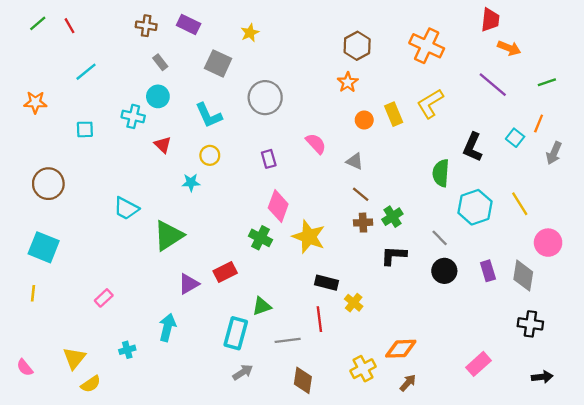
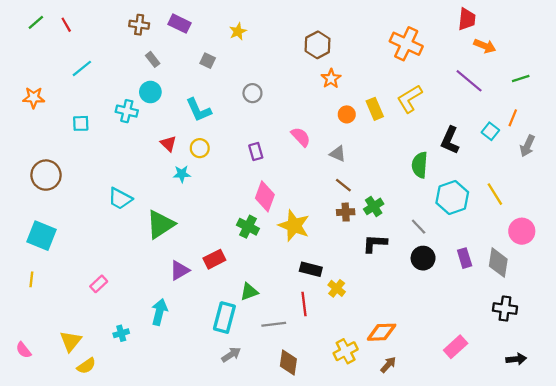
brown hexagon: (357, 46) -> (318, 45), moved
gray square: (218, 63) -> (208, 61), size x0.6
gray circle: (265, 98) -> (252, 93), size x0.6
red triangle: (163, 145) -> (168, 144), moved

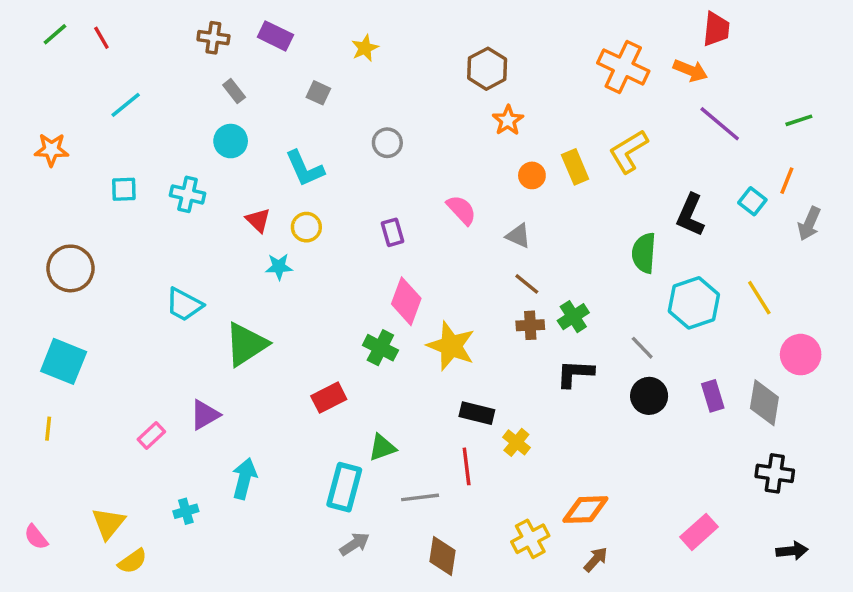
orange arrow: (485, 46) -> (690, 70), moved
cyan cross: (127, 111) -> (188, 194), moved
purple triangle: (180, 270) -> (205, 415), moved

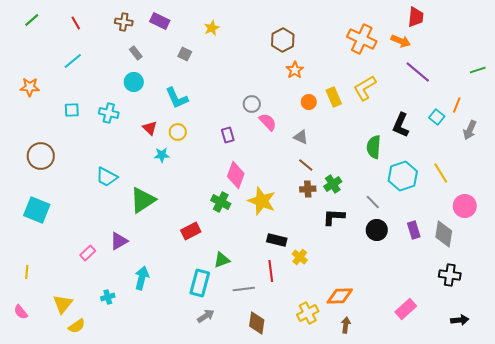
red line: (101, 38) -> (76, 23), moved
green line: (799, 120) -> (478, 70), moved
gray circle: (387, 143) -> (252, 104), moved
yellow line: (48, 429) -> (27, 272), moved
brown arrow: (596, 559) -> (346, 325), turned -35

